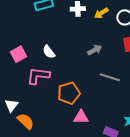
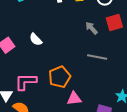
gray arrow: (95, 50) -> (91, 28), moved, turned -96
pink L-shape: (38, 76) -> (26, 82), moved

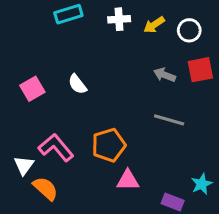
gray arrow: (91, 28) -> (165, 75), turned -32
pink L-shape: (26, 82) -> (56, 148), turned 45

